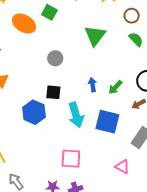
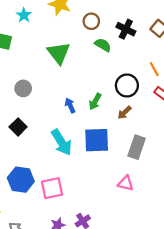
black square: (53, 92) -> (18, 127), moved, turned -35
blue hexagon: (34, 112) -> (21, 180), moved
pink square: (71, 159) -> (52, 188), moved

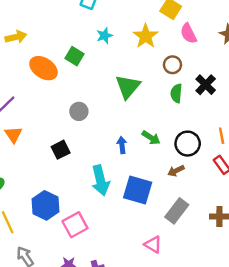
green semicircle: (103, 45) -> (176, 93), turned -133
green arrow: (95, 102) -> (151, 138), moved, turned -105
pink square: (52, 188) -> (75, 225), turned -35

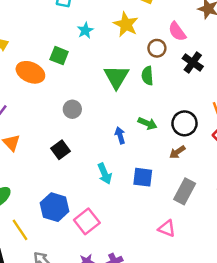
pink semicircle: (188, 33) -> (177, 31), moved
green semicircle: (176, 93) -> (147, 76), moved
cyan arrow: (100, 180) -> (105, 174), size x0.7
blue square: (138, 190) -> (143, 177), size x0.7

